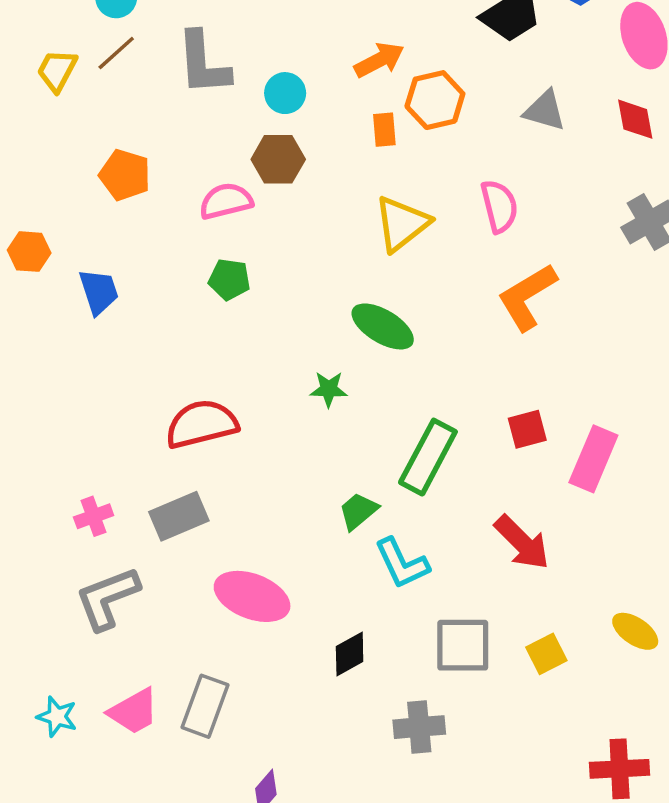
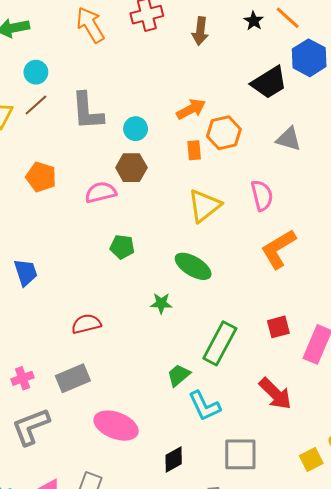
green pentagon: (229, 279) -> (122, 247), moved
blue trapezoid: (99, 292) -> (26, 272), moved
red semicircle: (202, 424) -> (86, 324), size x0.7
yellow square: (546, 654) -> (311, 459), moved

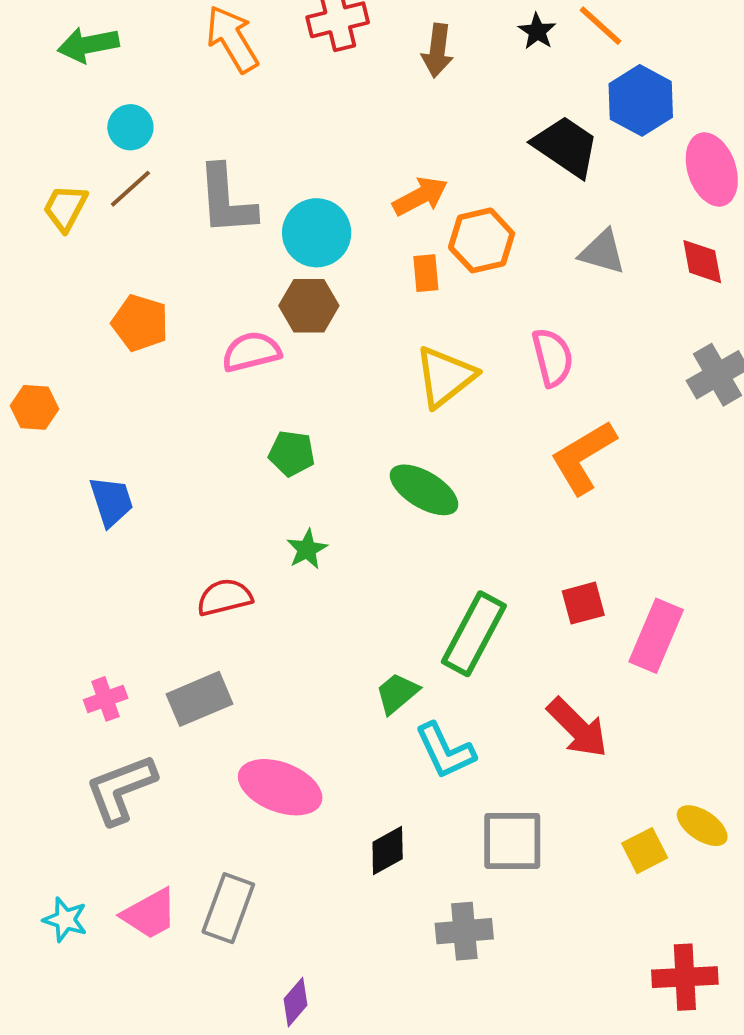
black trapezoid: (269, 82) -> (566, 146), turned -114
cyan circle: (136, 129) -> (317, 233), size x1.5
green star: (161, 303) -> (307, 549), moved, turned -30

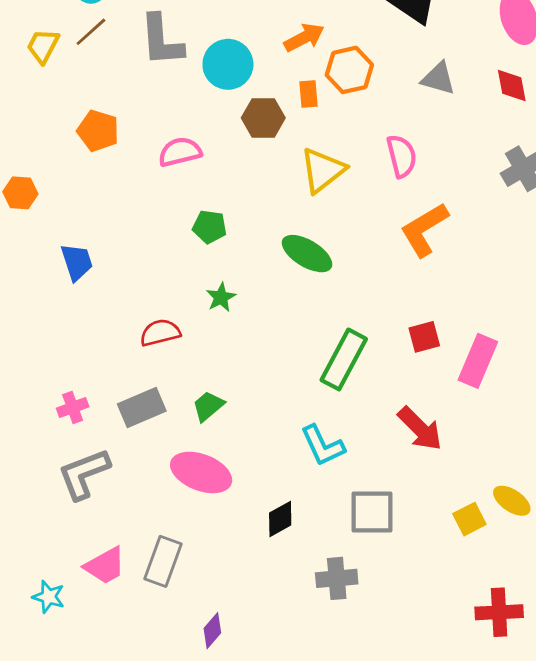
brown hexagon: (309, 306) -> (263, 118), moved
green trapezoid: (397, 693) -> (208, 406), moved
cyan star: (65, 920) -> (49, 597), moved

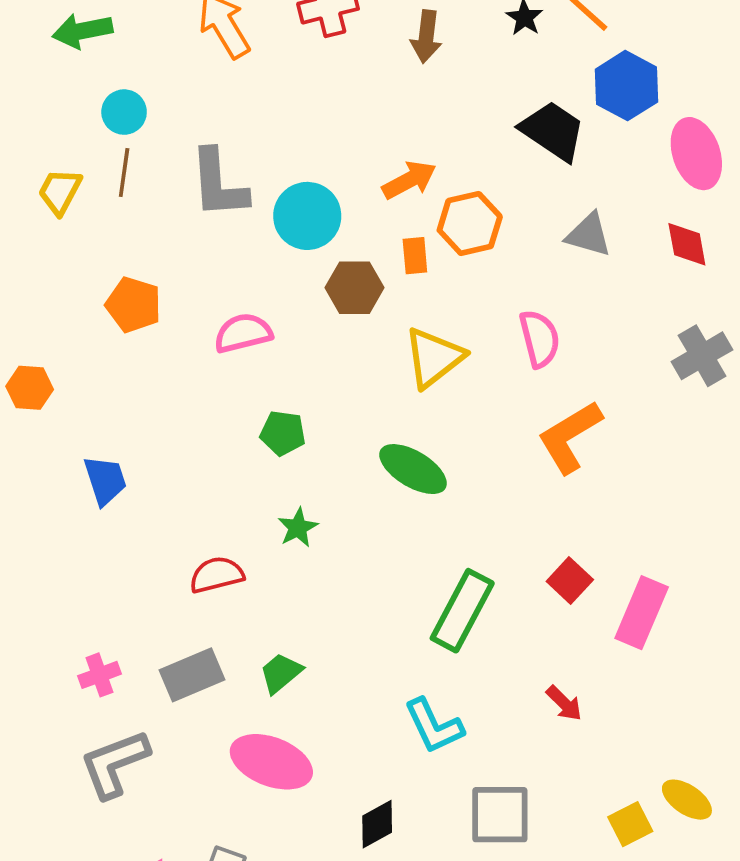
brown line: (91, 32) -> (124, 172), turned -40
red square: (424, 337) -> (570, 580), turned -32
red arrow: (420, 429) -> (564, 703), size x0.6

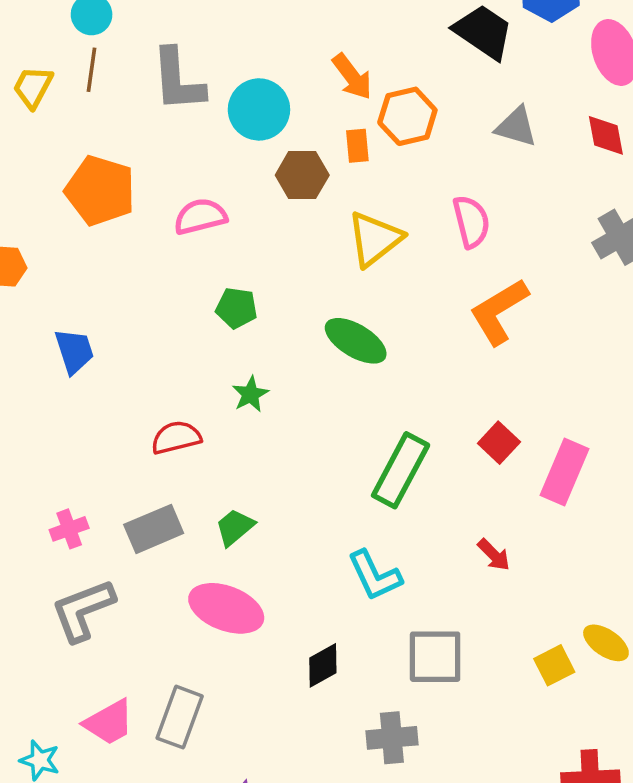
orange arrow: (409, 180) -> (352, 77), turned 81
orange pentagon: (133, 305) -> (100, 191), size x1.4

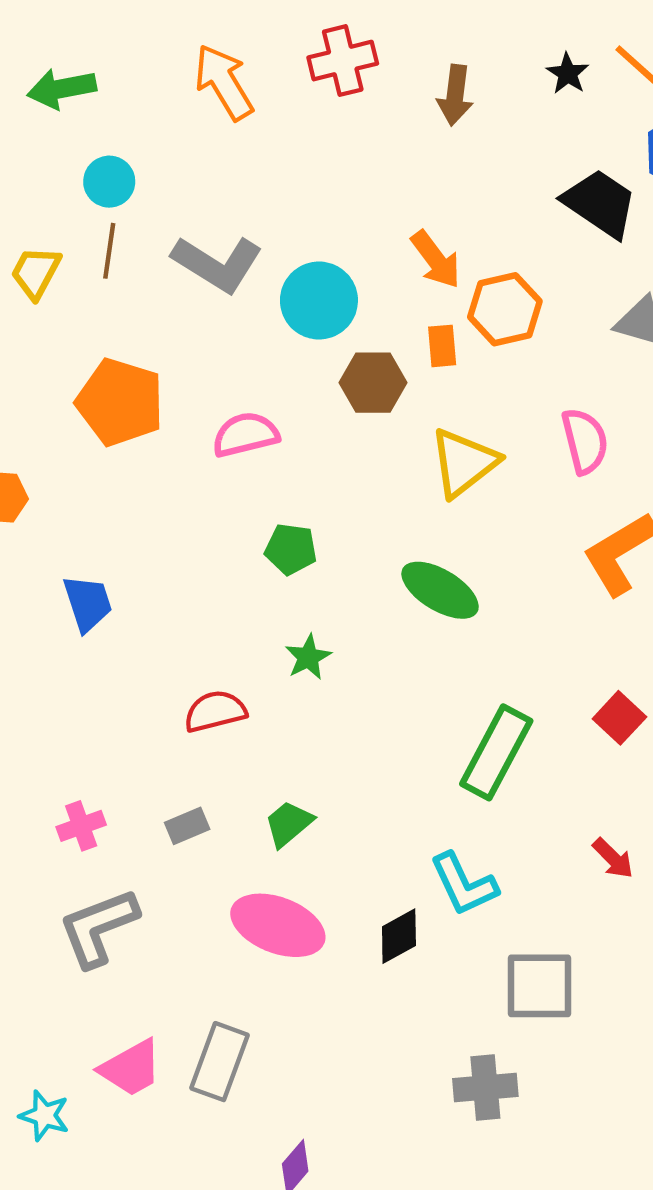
gray L-shape: (178, 80) -> (217, 264), turned -54
gray rectangle: (154, 529) -> (187, 826), size x0.6
black diamond: (323, 665) -> (399, 936), moved

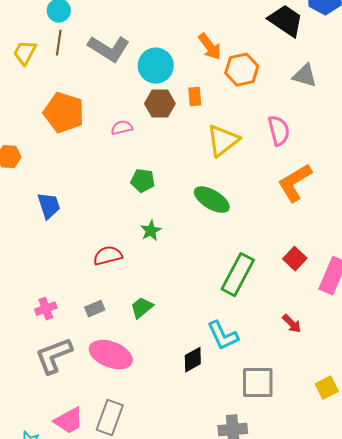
orange rectangle: (442, 346) -> (195, 97), moved
brown hexagon: (373, 383) -> (160, 104), moved
pink semicircle: (245, 435) -> (122, 128), size x0.7
pink ellipse: (278, 925) -> (111, 355), moved

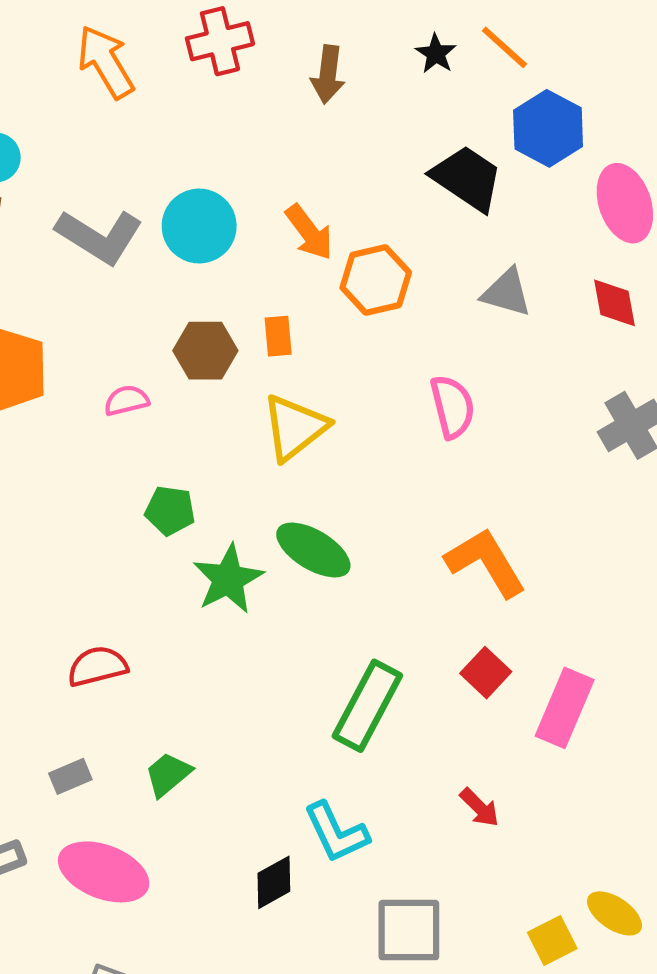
cyan circle: (156, 66) -> (199, 226), moved
yellow triangle: (223, 141) -> (295, 427), moved
orange L-shape: (295, 183) -> (486, 562), moved, turned 90
green star: (151, 231) -> (228, 579), moved, size x1.6

